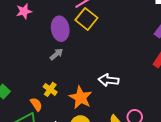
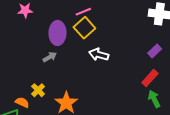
white arrow: (109, 80) -> (99, 55), moved
orange semicircle: (36, 104) -> (22, 102), turned -40

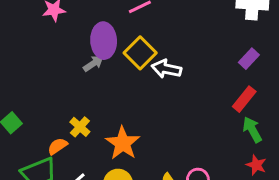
yellow square: (84, 28) -> (140, 53), moved
gray arrow: (50, 57) -> (93, 64), moved
orange semicircle: (22, 102) -> (58, 146), turned -56

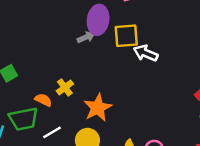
yellow square: (140, 53) -> (126, 36), turned 30
orange semicircle: (58, 146) -> (43, 100), turned 49

